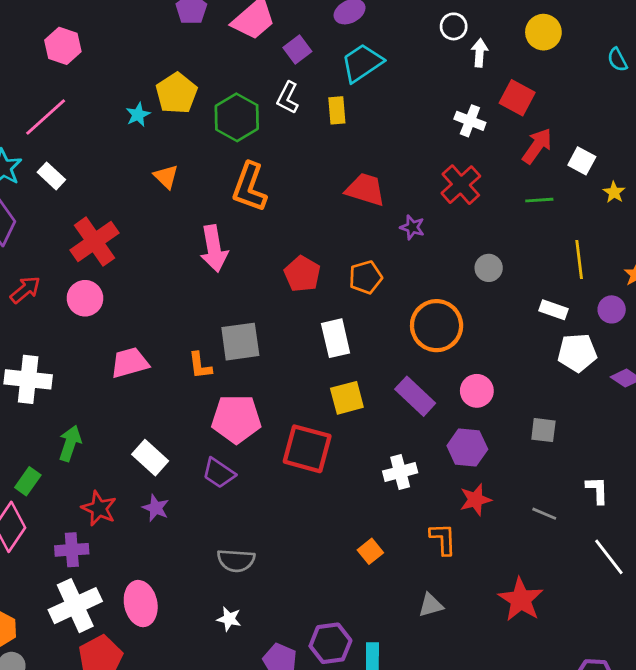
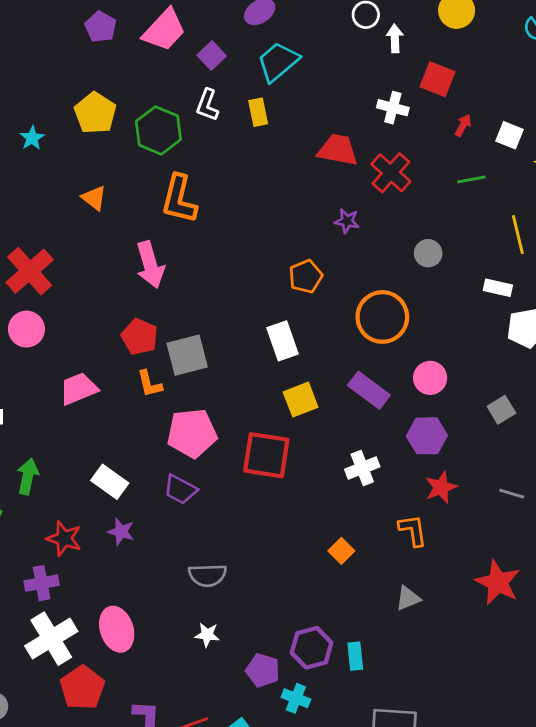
cyan star: (138, 115) -> (32, 138), moved
red arrow: (537, 146) -> (463, 125), size x0.6
red trapezoid: (365, 189) -> (338, 150), moved
red pentagon: (302, 274) -> (140, 337), moved
gray square: (543, 430) -> (501, 410), turned -32

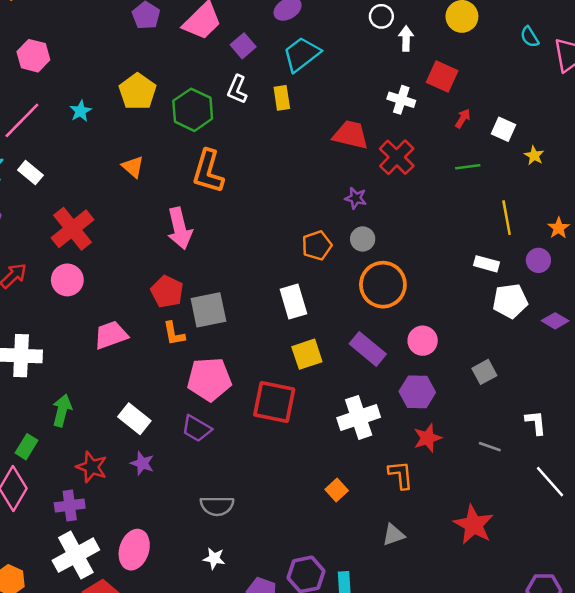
gray circle: (428, 253) -> (363, 239), moved
white cross: (362, 468) -> (359, 417), size x1.4
pink ellipse: (117, 629) -> (134, 550), turned 33

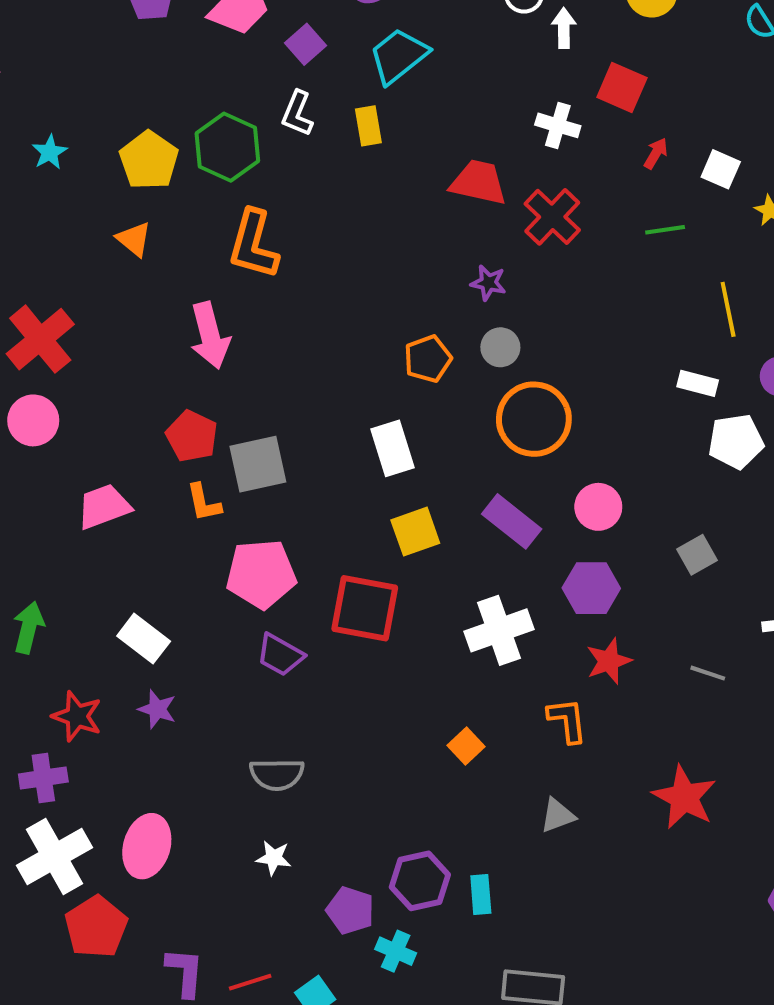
yellow pentagon: (138, 92) -> (149, 160), moved
purple trapezoid: (197, 429) -> (280, 655), moved

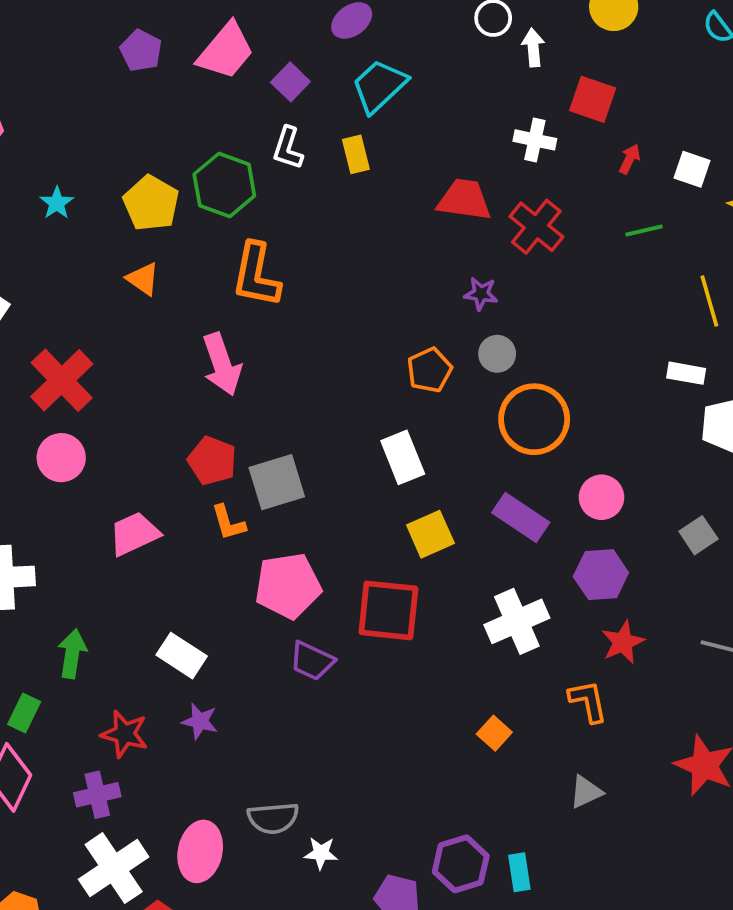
gray semicircle: (277, 774) -> (273, 818), moved

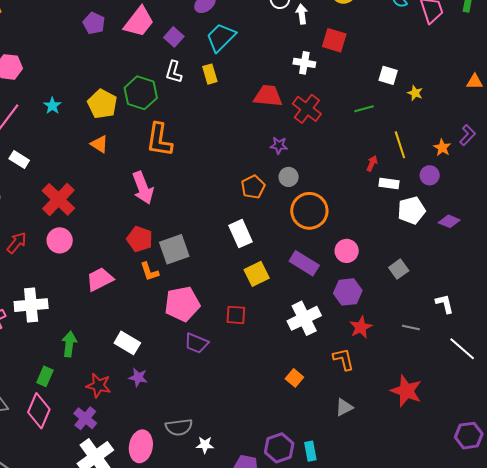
red arrow: (630, 159) -> (372, 163), moved
red square: (388, 610) -> (236, 315), size x0.6
purple cross: (97, 795) -> (85, 418), turned -35

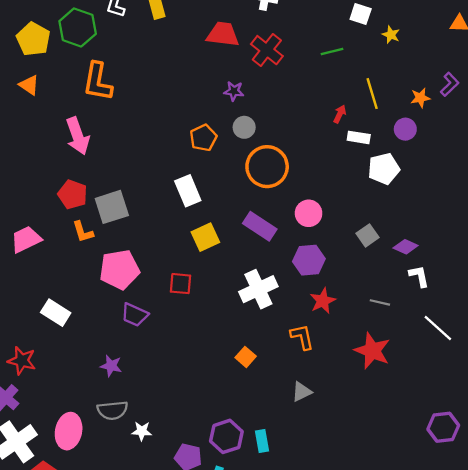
orange star: (442, 148) -> (420, 98), turned 30
purple diamond: (449, 221) -> (406, 247), moved
purple star: (138, 377) -> (111, 366), moved
red star: (406, 391) -> (372, 351), moved

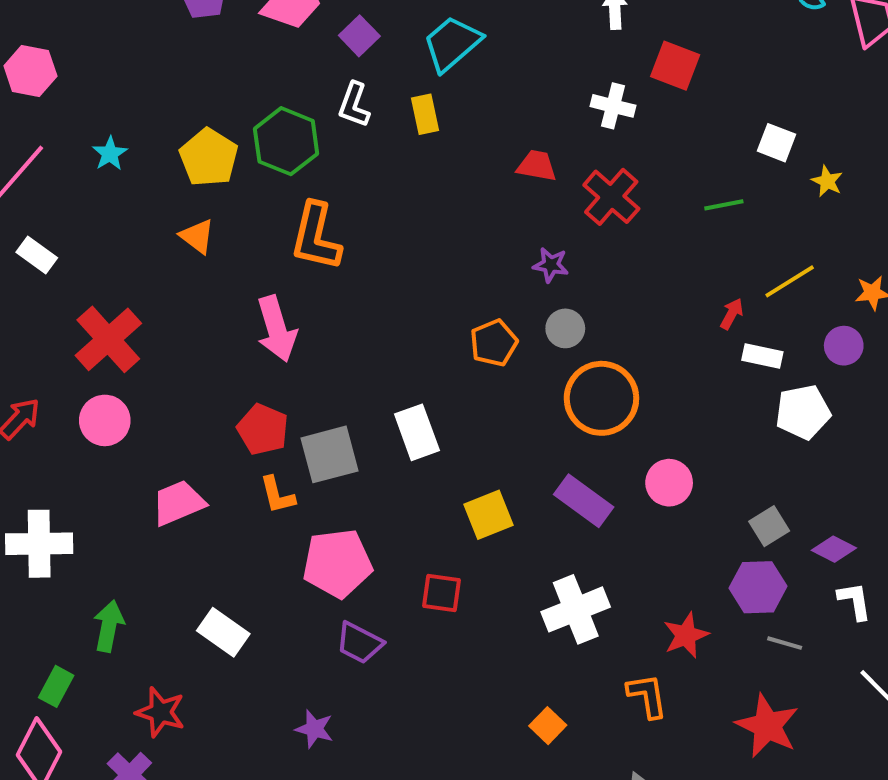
red trapezoid: (223, 34) -> (537, 166), size x0.7
yellow line: (372, 94) -> (790, 281), turned 72
white rectangle: (188, 191) -> (417, 432), moved
purple hexagon: (309, 260) -> (758, 587), moved

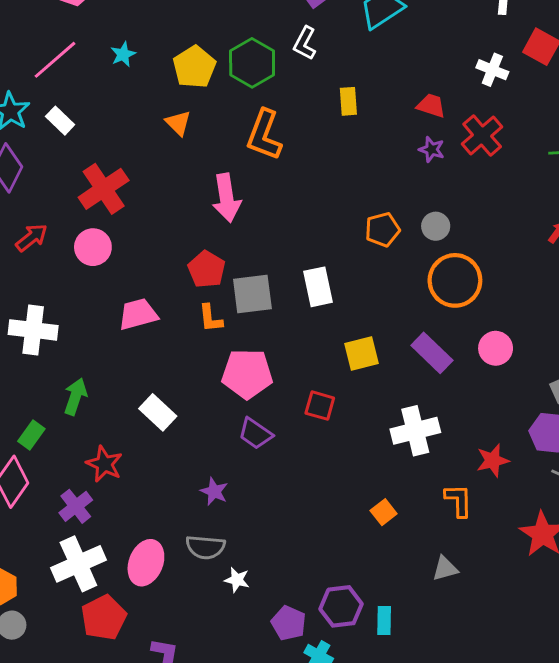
yellow rectangle: (425, 114) -> (348, 101), moved
purple star: (551, 265) -> (432, 149), moved

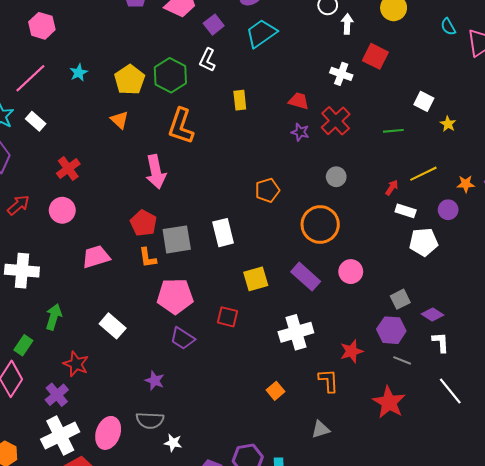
red cross: (104, 189) -> (68, 169), size x0.7
gray circle: (436, 226) -> (336, 177), moved

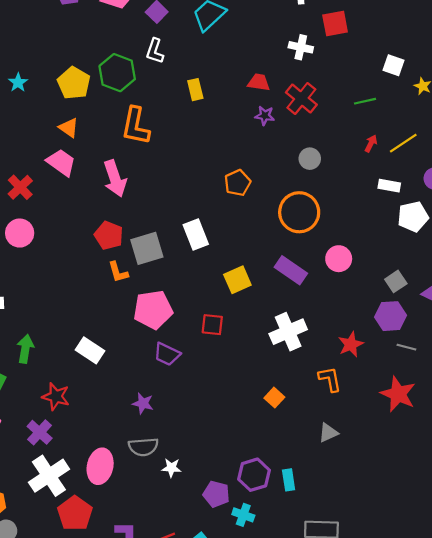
red square: (375, 56) -> (335, 23), turned -30
red arrow: (392, 188) -> (371, 144), moved
pink trapezoid: (96, 257) -> (61, 162), moved, turned 60

